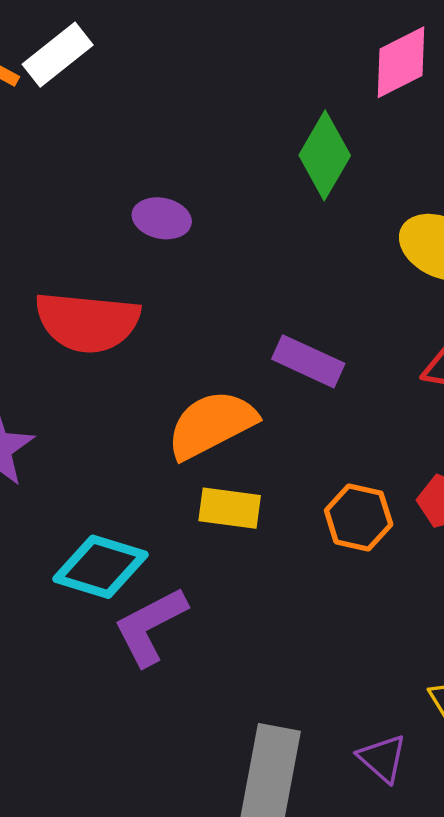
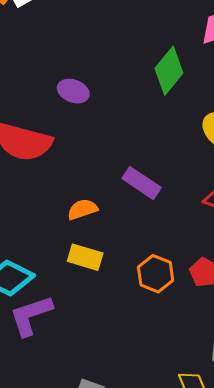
orange semicircle: (211, 425) -> (83, 209), size x0.6

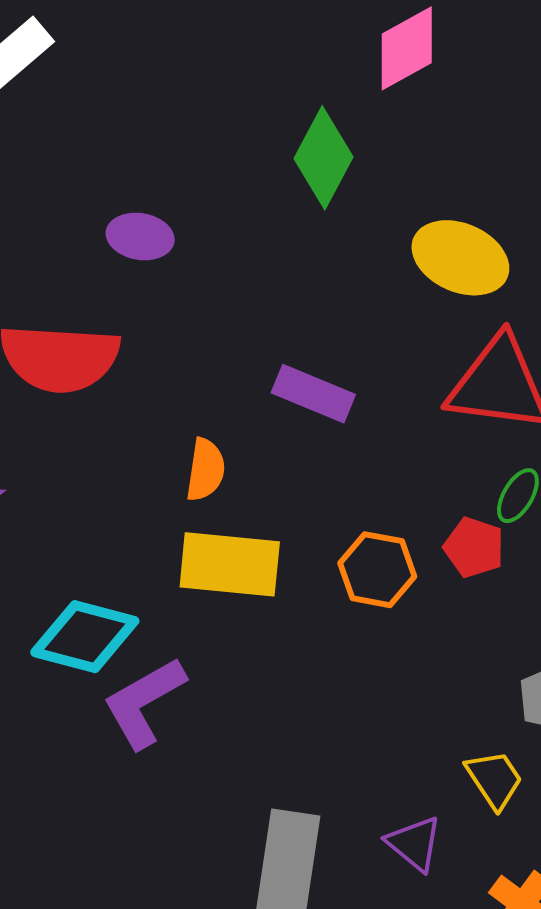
orange semicircle: (83, 209) -> (205, 470), turned 128
yellow rectangle: (85, 257) -> (230, 564), size x1.4

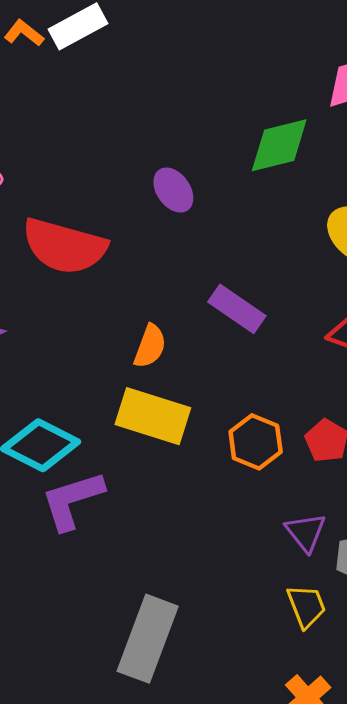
green diamond: (323, 158) -> (279, 145), turned 36
purple ellipse: (140, 236) -> (173, 190), moved, turned 33
purple triangle: (414, 843) -> (306, 532), moved

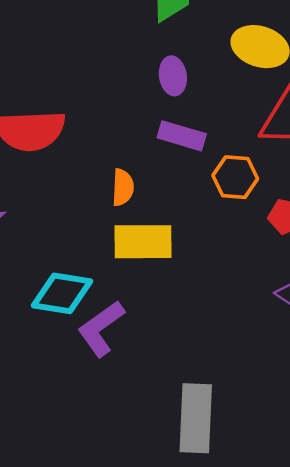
purple ellipse: (173, 190) -> (173, 76), moved, turned 45
orange hexagon: (256, 442) -> (235, 177), moved

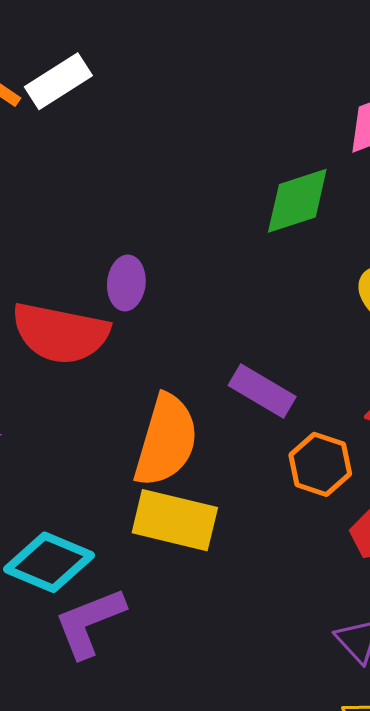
purple ellipse: (173, 76) -> (126, 283), moved
orange semicircle: (123, 187) -> (166, 441), size x1.8

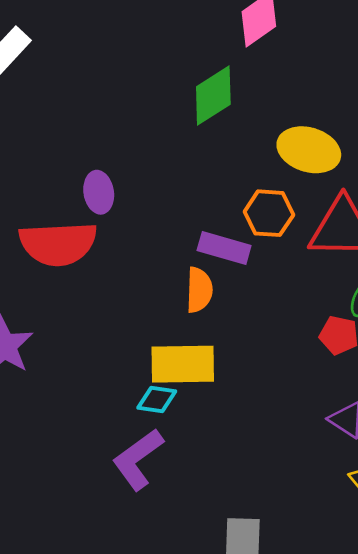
orange semicircle: (166, 441) -> (199, 290), moved, size x0.6
orange hexagon: (320, 464) -> (269, 213), moved
cyan diamond: (49, 562) -> (157, 400), moved, size x0.6

